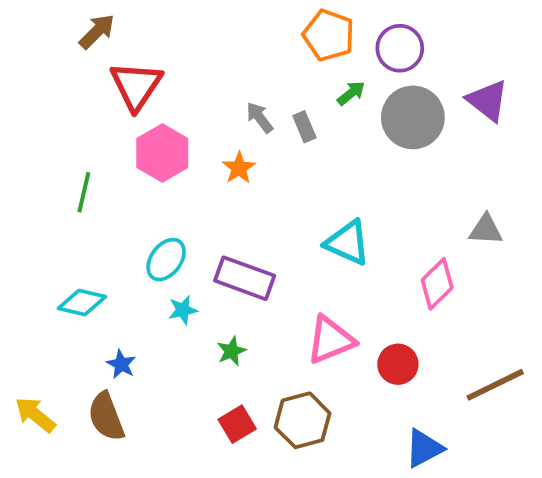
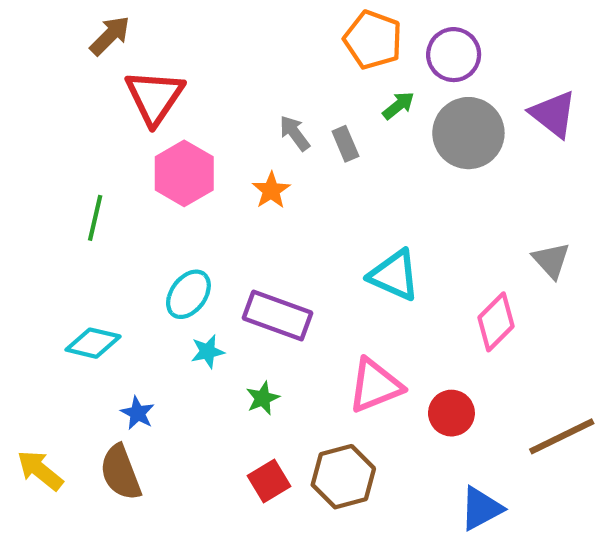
gray triangle: (486, 230) -> (551, 260), turned 45

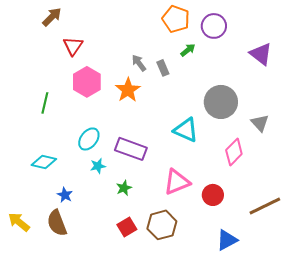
red triangle: (155, 97) -> (73, 46), size x0.7
gray circle: (468, 133) -> (221, 102), moved
orange star: (271, 190) -> (128, 90), size x1.4

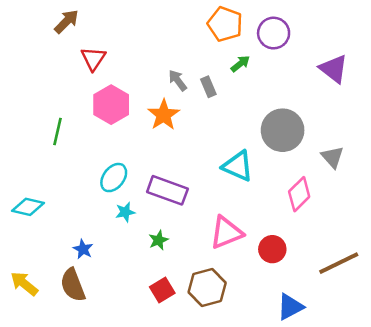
cyan diamond: (44, 162) -> (28, 207), moved

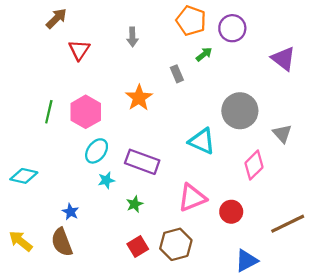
gray arrow: (178, 80) -> (132, 37), moved, turned -144
pink hexagon: (111, 105) -> (86, 112), moved

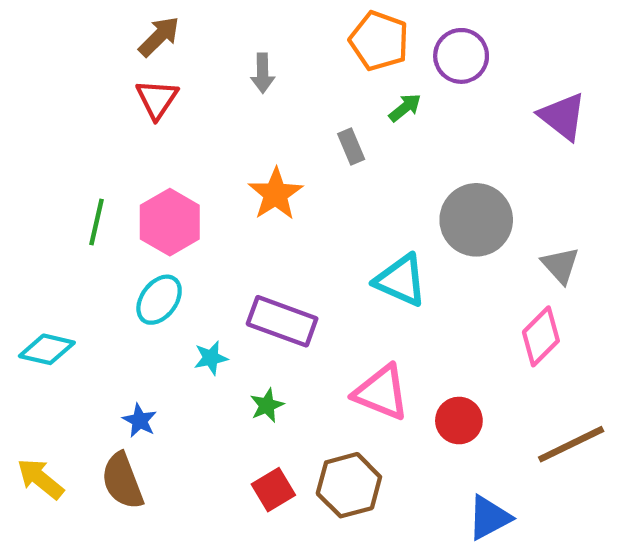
brown arrow: (56, 18) -> (159, 36), moved
cyan ellipse: (97, 151) -> (159, 300), moved
pink diamond: (254, 165) -> (541, 336), moved
pink triangle: (192, 198) -> (381, 392), turned 44

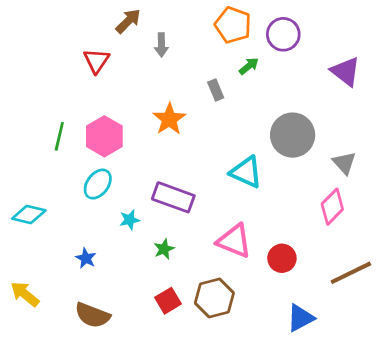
brown arrow: (159, 36) -> (128, 21), moved
brown semicircle: (122, 481) -> (92, 315), moved, turned -48

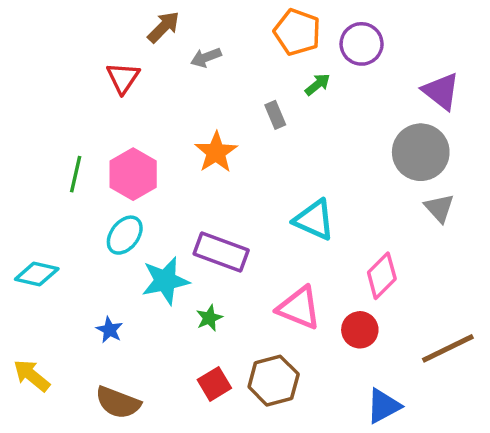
gray arrow: (161, 45) -> (206, 57), turned 70
gray circle: (293, 135) -> (421, 152), moved
pink diamond: (332, 207) -> (382, 276), moved
cyan star: (130, 220) -> (165, 281), size x1.8

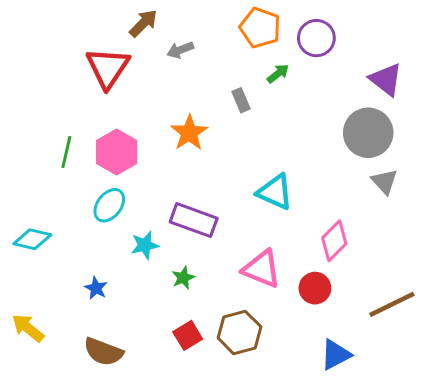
red triangle: (123, 78) -> (108, 68), size x1.5
cyan star: (165, 281) -> (145, 245), size x0.7

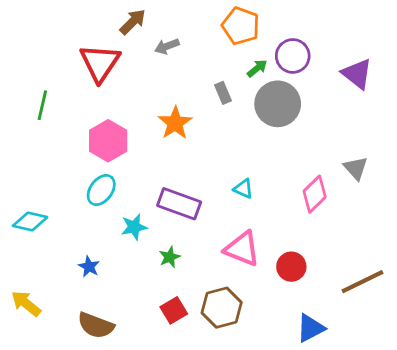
purple circle: (316, 38) -> (293, 56), moved
gray circle: (368, 133) -> (278, 104), moved
green line: (66, 152) -> (42, 105), moved
cyan triangle: (275, 192) -> (243, 189), moved, size x0.6
pink diamond: (334, 241) -> (315, 194), moved

